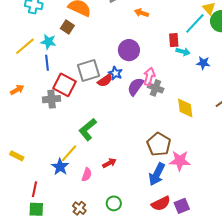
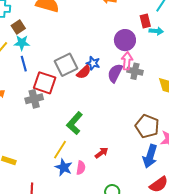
brown square: (67, 27) -> (18, 27), moved, turned 32
purple circle: (129, 50) -> (125, 40), moved
blue star: (60, 167) -> (64, 167), moved

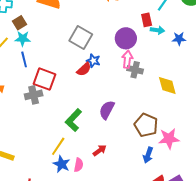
gray square: (66, 65) -> (81, 37), moved, turned -35
purple semicircle: (115, 73) -> (107, 110), moved
blue arrow: (150, 156) -> (148, 155), size x0.7

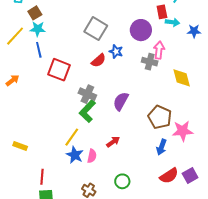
pink arrow: (127, 59) -> (159, 50), moved
blue star: (93, 61) -> (116, 51), moved
gray cross: (34, 95) -> (87, 94), moved, turned 36

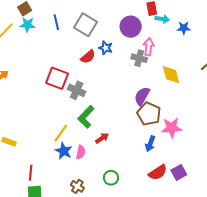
blue line: (39, 50) -> (56, 22), moved
red square: (59, 70) -> (57, 78), moved
purple semicircle: (121, 101) -> (142, 96), moved
green L-shape: (87, 111) -> (86, 117), moved

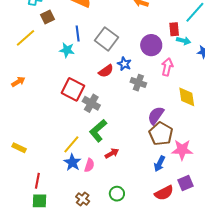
cyan star: (27, 25) -> (67, 50), moved
gray cross: (139, 58) -> (138, 83), moved
purple square: (179, 172) -> (186, 183), moved

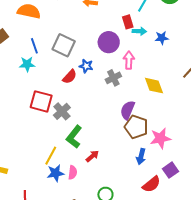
gray cross: (138, 83) -> (113, 78), moved, turned -35
gray cross: (91, 103) -> (62, 111), turned 30
blue star: (72, 162) -> (56, 173), turned -30

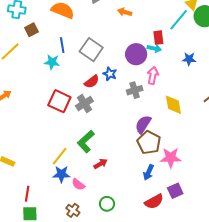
cyan arrow: (139, 31) -> (154, 48), moved
gray cross: (62, 111) -> (84, 103), moved
pink semicircle: (73, 172) -> (78, 184), moved, turned 112

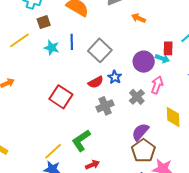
cyan star: (52, 62) -> (52, 48), moved
gray cross: (135, 90) -> (137, 97), turned -35
gray cross: (84, 103) -> (105, 106), moved

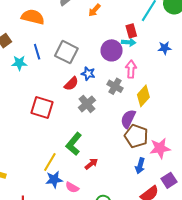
orange arrow: (138, 18) -> (94, 10), turned -56
yellow diamond: (173, 117) -> (143, 96), moved, turned 60

